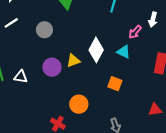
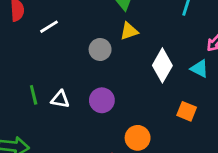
gray circle: (44, 30) -> (100, 49), moved
yellow triangle: (73, 61) -> (129, 31), moved
purple circle: (52, 67) -> (102, 100), moved

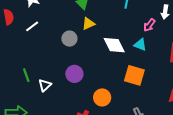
white diamond: (162, 65) -> (114, 45), turned -50
white triangle: (60, 99) -> (45, 85), moved, turned -48
orange square: (187, 111) -> (134, 75), size x1.5

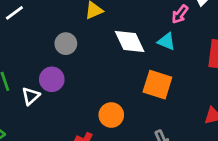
gray circle: (69, 39) -> (66, 44), moved
purple circle: (74, 74) -> (52, 79), moved

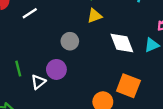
cyan triangle: (166, 41) -> (152, 45), turned -49
orange square: (157, 85) -> (128, 86), moved

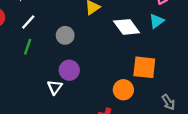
gray circle: (70, 41) -> (65, 35), moved
green line: (18, 69) -> (28, 47), moved, turned 49

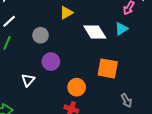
purple circle: (69, 70) -> (51, 62), moved
orange circle: (123, 90) -> (77, 87), moved

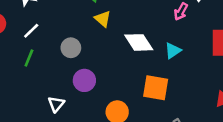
yellow triangle: (66, 13) -> (103, 19), turned -48
cyan triangle: (121, 29) -> (173, 51), moved

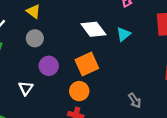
yellow triangle: (103, 19) -> (33, 11), moved
orange square: (156, 88) -> (87, 64), moved, turned -30

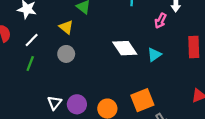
orange square: (87, 64) -> (142, 100), moved
purple circle: (49, 66) -> (77, 104), moved

